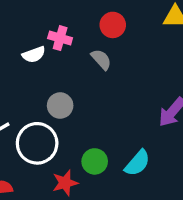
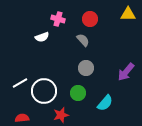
pink cross: (60, 38) -> (58, 19), moved
gray circle: (60, 106) -> (86, 68), moved
green circle: (95, 161) -> (78, 93), moved

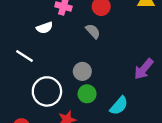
gray circle: (86, 68) -> (82, 71), moved
white line: (20, 83) -> (25, 56), moved, turned 63

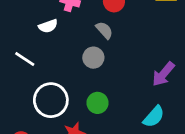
gray circle: (82, 71) -> (93, 58), moved
cyan semicircle: (119, 106) -> (154, 117), moved

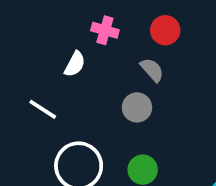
white semicircle: (48, 26) -> (75, 64), turned -42

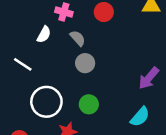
gray semicircle: (152, 70) -> (78, 38), moved

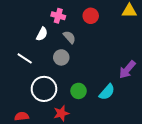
gray circle: (85, 63) -> (61, 57), moved
cyan semicircle: (140, 117) -> (107, 92), moved

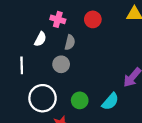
gray semicircle: (69, 37) -> (70, 42), turned 56
white line: (25, 58) -> (22, 65), turned 56

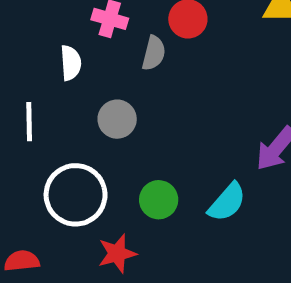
white semicircle: (40, 39) -> (71, 63), turned -32
gray semicircle: (70, 42) -> (154, 53), moved

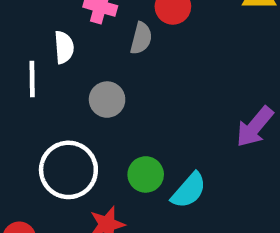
white line: (29, 122) -> (32, 79), moved
cyan semicircle: (227, 202) -> (189, 190), moved

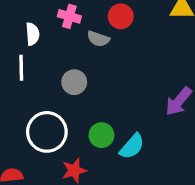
gray semicircle: (141, 38) -> (98, 39), turned 95
white semicircle: (64, 47) -> (32, 34), moved

